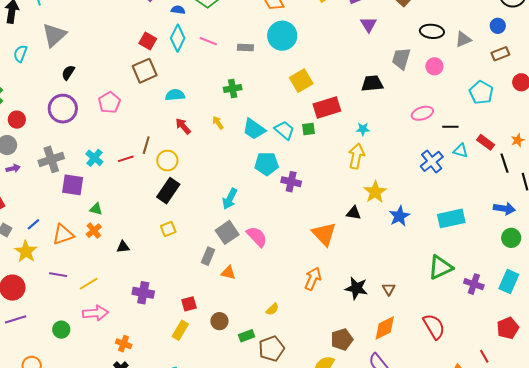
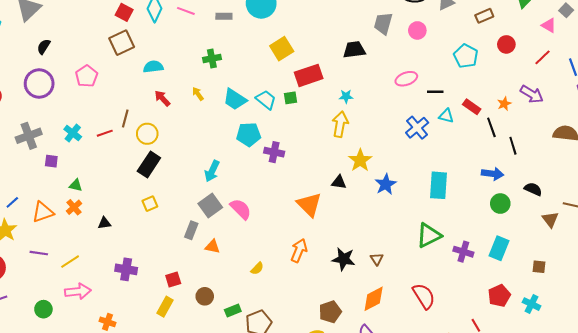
purple square: (73, 185) -> (51, 161), size x0.6
cyan rectangle: (451, 218) -> (438, 185), turned -72
yellow semicircle: (272, 309) -> (257, 268), moved

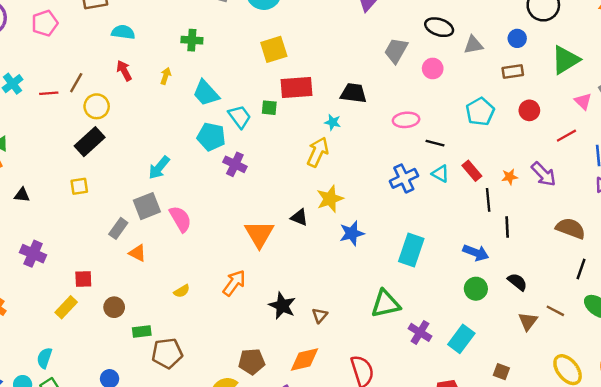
black trapezoid: (354, 50) -> (353, 93), moved
yellow arrow: (198, 94) -> (166, 76), turned 40
cyan trapezoid: (266, 100) -> (240, 117), moved

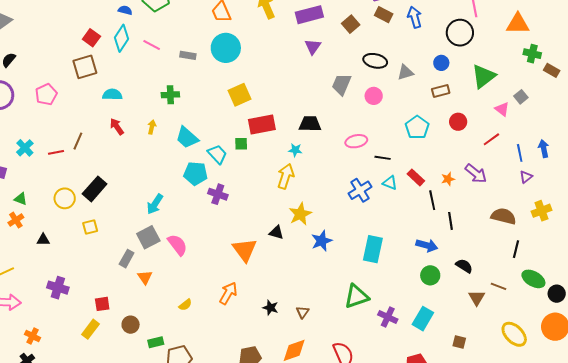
yellow circle: (97, 106) -> (65, 198), moved
orange triangle: (137, 253) -> (145, 277), turned 35
black star: (282, 306) -> (270, 308), size x0.7

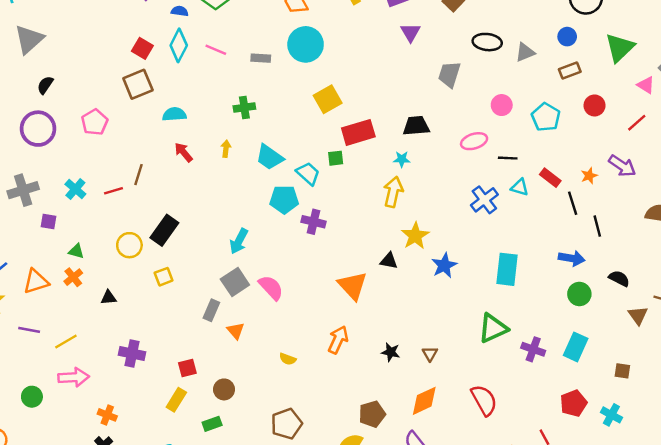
pink circle: (374, 96) -> (502, 105), moved
yellow semicircle: (185, 305) -> (288, 359), turned 64
green rectangle: (156, 342) -> (212, 424), moved

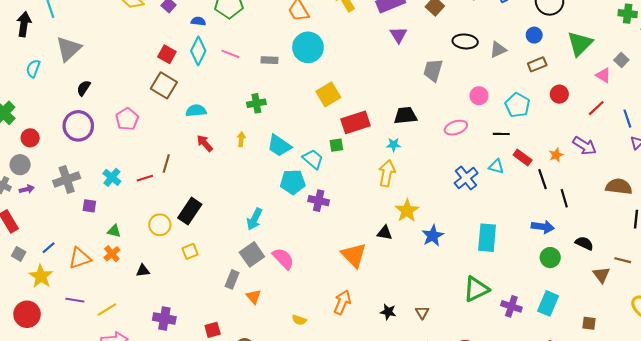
brown square: (138, 84) -> (164, 85), turned -35
black line: (508, 158) -> (501, 134), moved

